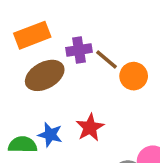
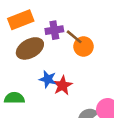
orange circle: (134, 76) -> (83, 47), moved
blue star: (50, 135) -> (48, 79), moved

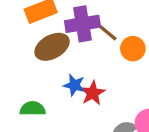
purple cross: (54, 30) -> (82, 24), size x1.5
orange circle: (83, 47) -> (133, 49), moved

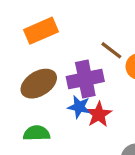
purple cross: (82, 24) -> (85, 79), moved
brown ellipse: (52, 47) -> (39, 84), moved

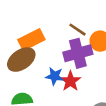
orange rectangle: (41, 31) -> (31, 40), moved
purple cross: (85, 79) -> (78, 53), moved

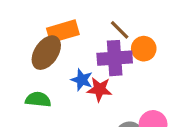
brown ellipse: (21, 60) -> (46, 53), turned -32
red star: (70, 81) -> (100, 89), turned 30

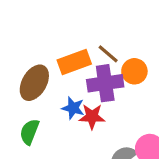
orange rectangle: (63, 31) -> (74, 62), moved
green semicircle: (38, 100) -> (29, 132), turned -70

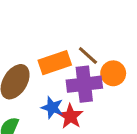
red star: (92, 117) -> (70, 116), turned 30

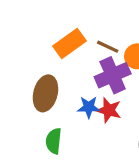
orange rectangle: (55, 63) -> (70, 44), moved

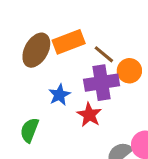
brown ellipse: (45, 93) -> (36, 50), moved
blue star: (89, 107) -> (59, 95), moved, turned 30

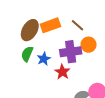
brown line: (104, 54) -> (78, 25), moved
green semicircle: (29, 130) -> (27, 54), moved

